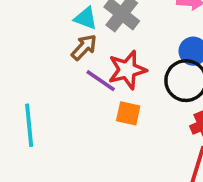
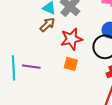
purple line: (101, 81) -> (31, 67), moved, turned -30

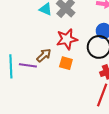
brown arrow: (47, 25) -> (44, 55), moved

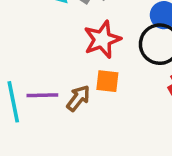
brown arrow: (44, 55) -> (78, 98), moved

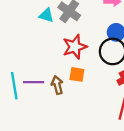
brown arrow: (78, 98) -> (57, 85), turned -54

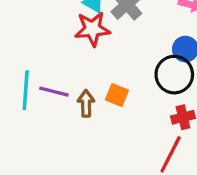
red star: (75, 47) -> (92, 29), moved

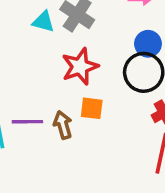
red star: (92, 29) -> (80, 67), moved

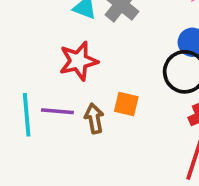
red star: (80, 67) -> (78, 61), moved

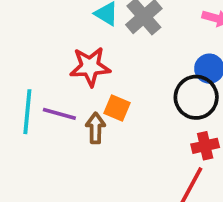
orange square: (126, 104) -> (117, 108), moved

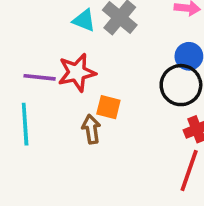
purple line: (59, 114) -> (40, 77), moved

